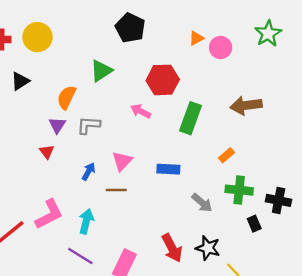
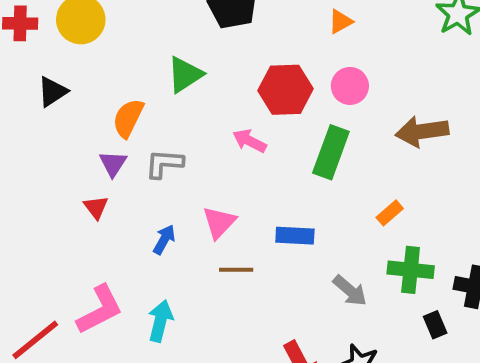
pink circle: (221, 48) -> (350, 86), moved
brown line: (116, 190) -> (236, 270), moved

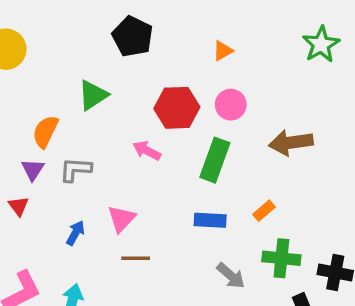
blue rectangle: (295, 236) -> (210, 220), moved

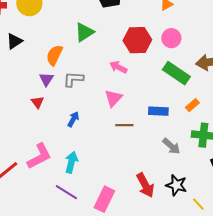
green rectangle: (215, 160) -> (176, 73), moved, turned -76
pink triangle: (121, 219) -> (113, 98), moved
brown line: (136, 258) -> (124, 125), moved

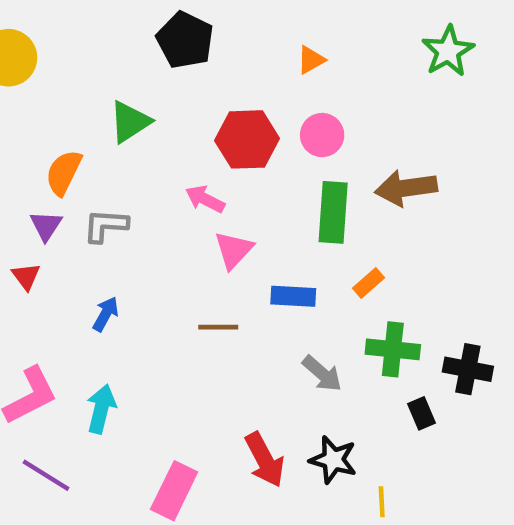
green rectangle: (176, 73) -> (333, 212), turned 60
pink triangle: (113, 98) -> (234, 250), moved
purple line: (66, 192) -> (46, 475), moved
yellow line: (198, 204) -> (382, 502), turned 40

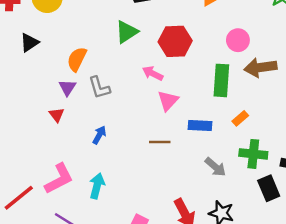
green triangle: (130, 122) -> (127, 32), moved
pink circle: (322, 135) -> (238, 40), moved
gray L-shape: (106, 226) -> (99, 88), turned -110
black rectangle: (421, 413) -> (269, 188), size x1.5

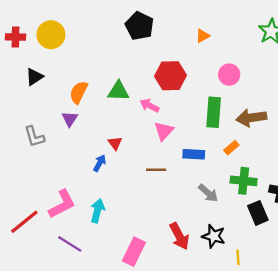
green triangle: (127, 32) -> (118, 91), moved, turned 35
brown arrow: (260, 67) -> (251, 118), moved
gray L-shape: (99, 88) -> (34, 137), moved
red triangle: (57, 115) -> (115, 143), moved

